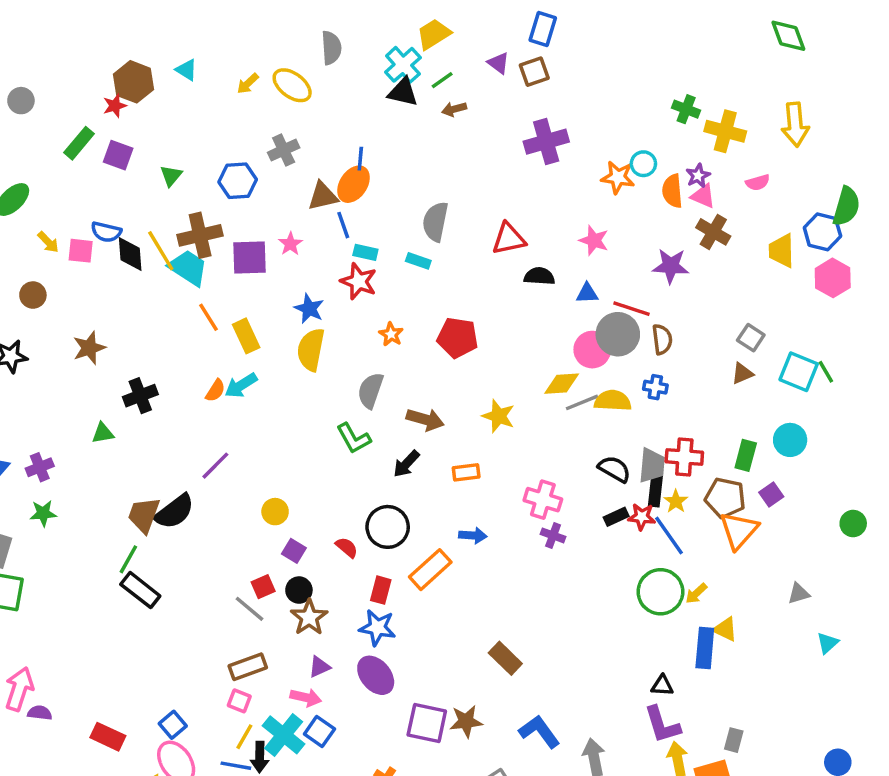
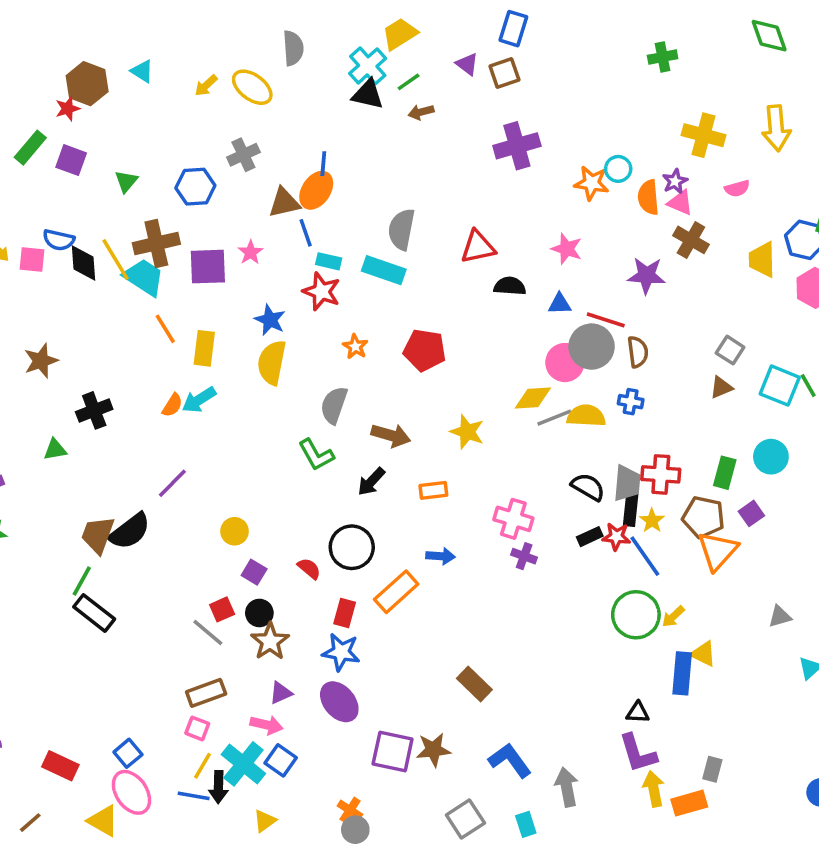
green cross: (686, 109) -> (663, 57), moved, turned -32
cyan rectangle: (418, 261) -> (384, 270), size x1.6
yellow rectangle: (246, 336) -> (204, 348), turned 32

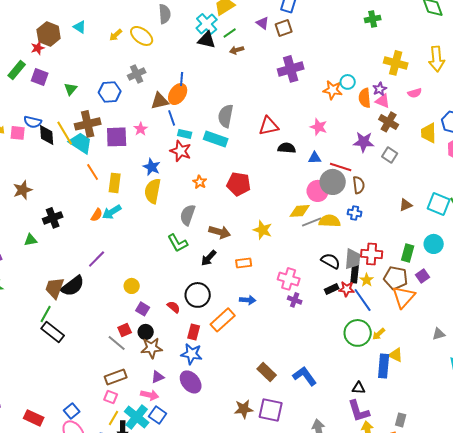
gray square: (730, 350) -> (390, 155), moved
brown star: (270, 641) -> (152, 348), turned 30
purple square: (393, 752) -> (271, 410), moved
blue L-shape: (510, 760) -> (305, 376), moved

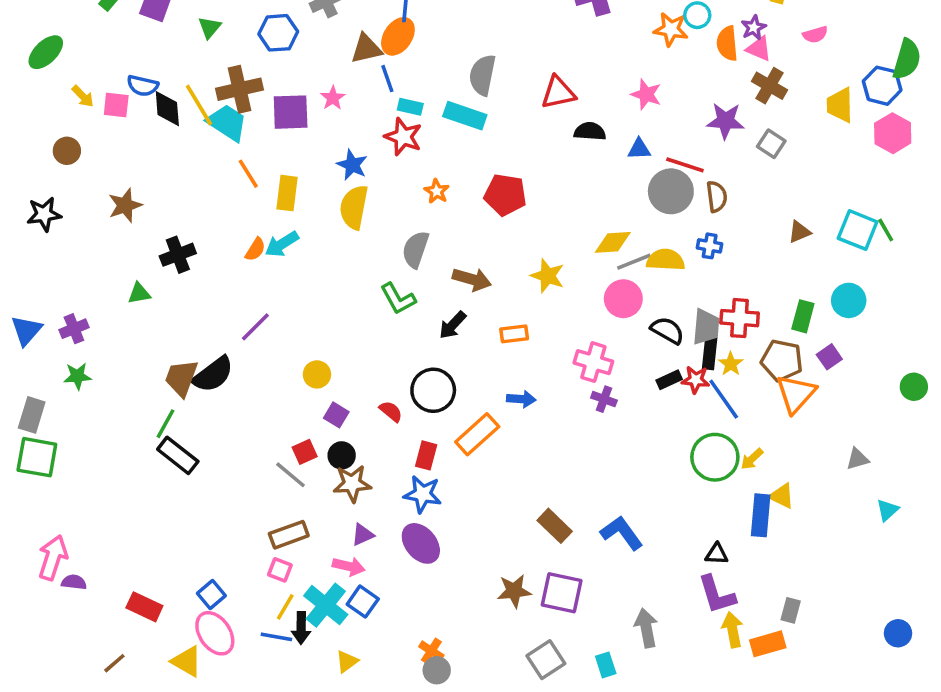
pink circle: (318, 191) -> (623, 299), moved

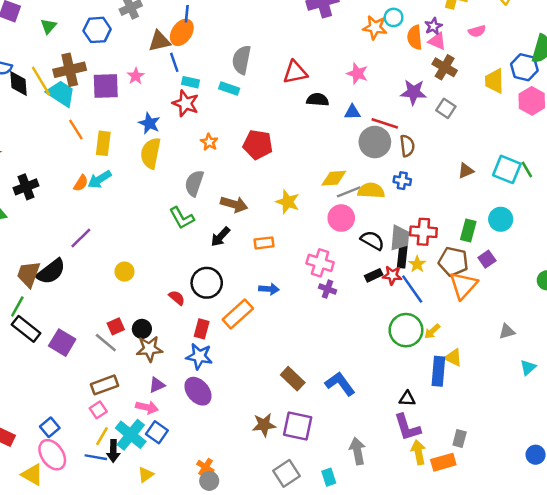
cyan rectangle: (465, 116) -> (229, 88), size x0.7
purple square: (336, 415) -> (62, 343), moved, size x1.5
pink square: (280, 570) -> (98, 410), turned 35

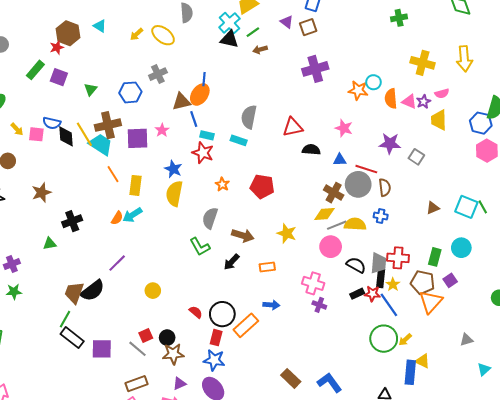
purple star: (433, 26) -> (424, 102), moved
brown cross: (445, 67) -> (334, 193), moved
yellow trapezoid: (494, 81) -> (439, 120), moved
black circle: (207, 283) -> (222, 314), moved
purple square: (62, 343) -> (102, 349), turned -30

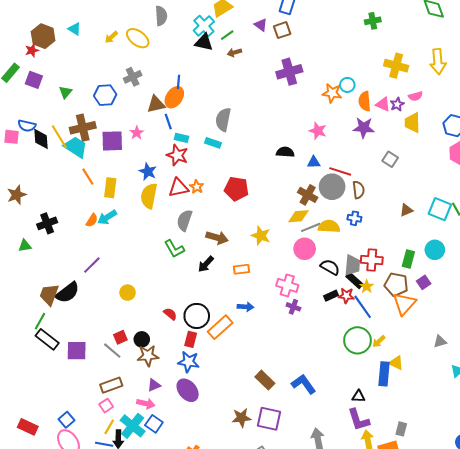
red triangle: (293, 127) -> (178, 188), moved
purple star: (390, 144) -> (364, 128), moved
black rectangle: (381, 278) -> (354, 280), turned -54

